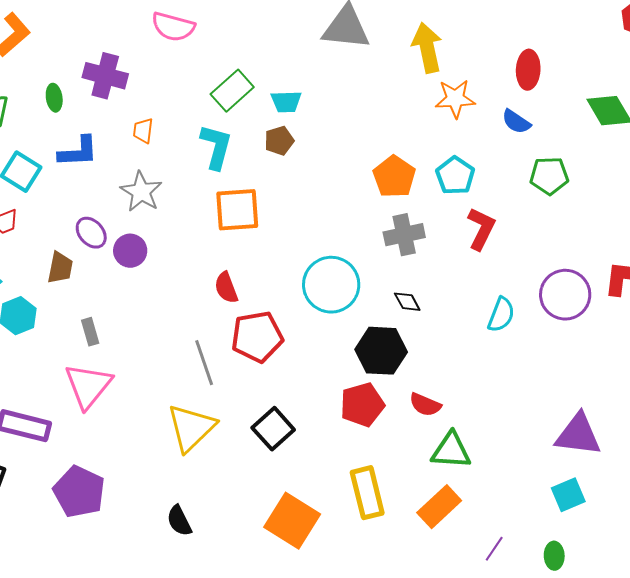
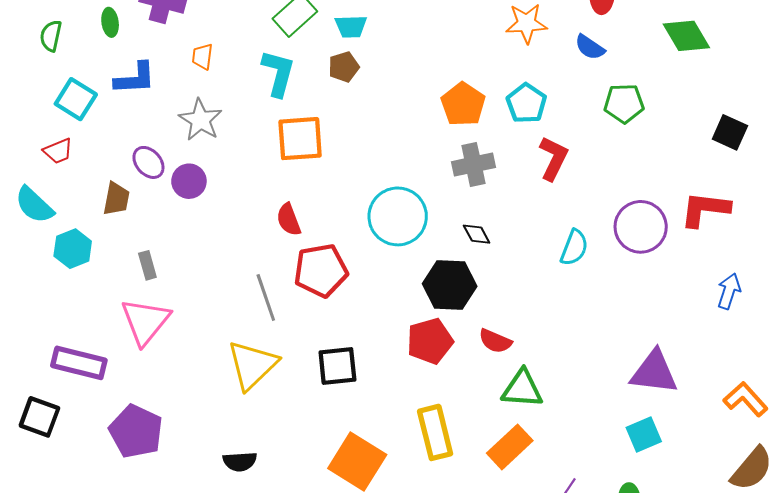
black square: (273, 429) -> (337, 366), turned 36
black semicircle: (179, 521) -> (240, 462), turned -68

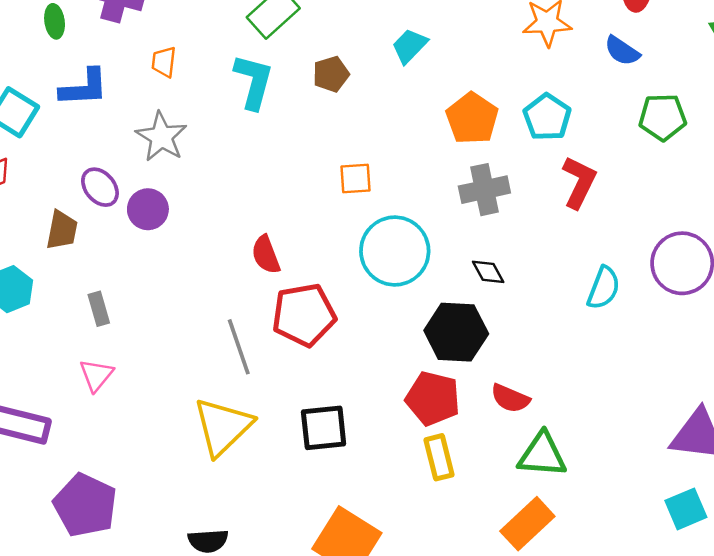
cyan trapezoid: (351, 26) -> (410, 46), moved, turned 136
orange square: (300, 139) -> (355, 179), moved, size x0.6
pink triangle: (145, 321) -> (96, 375), size x0.6
red pentagon: (430, 341) -> (433, 398), turned 30
yellow rectangle: (435, 432) -> (439, 457), moved, size x0.7

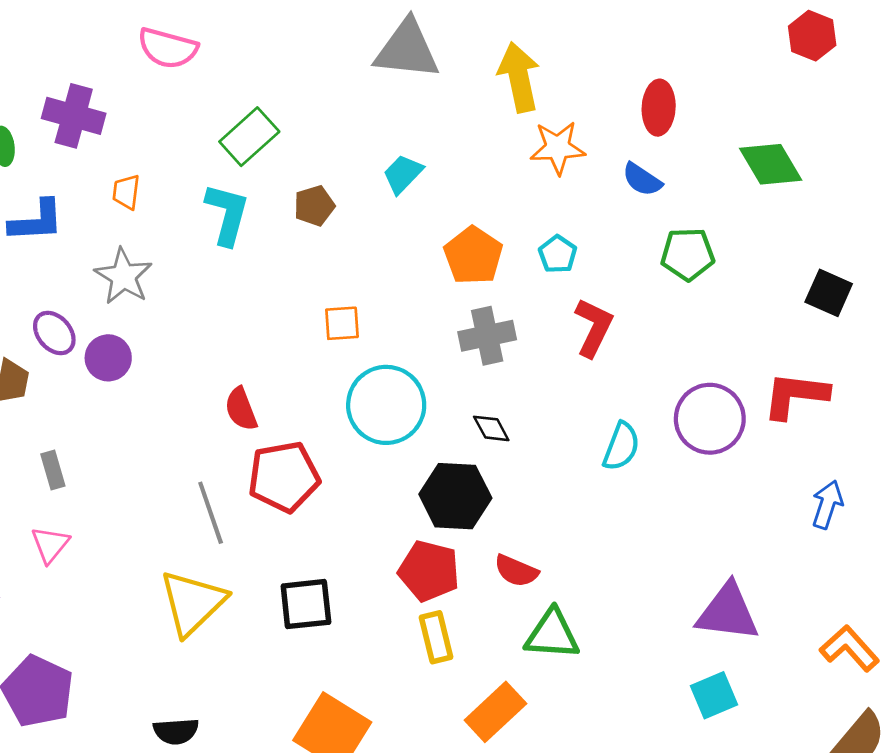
cyan pentagon: (547, 117) -> (558, 254), size x0.7
orange rectangle: (527, 524) -> (495, 712), moved

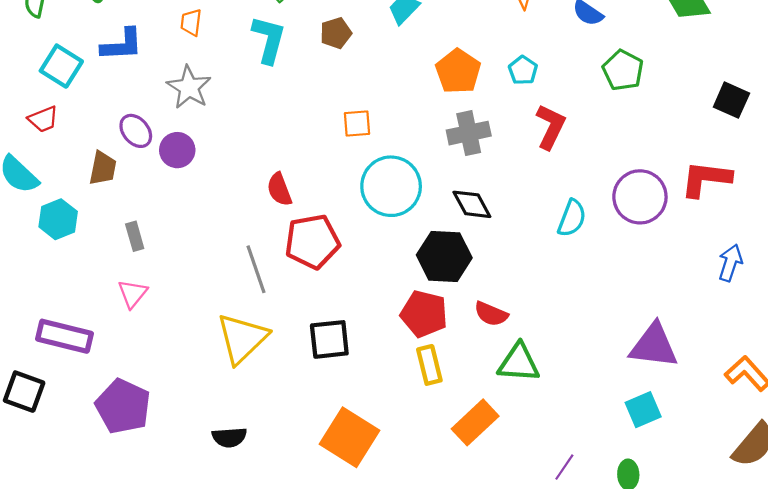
green pentagon: (688, 254) -> (623, 70), turned 30
black diamond: (491, 428) -> (472, 204), size x1.4

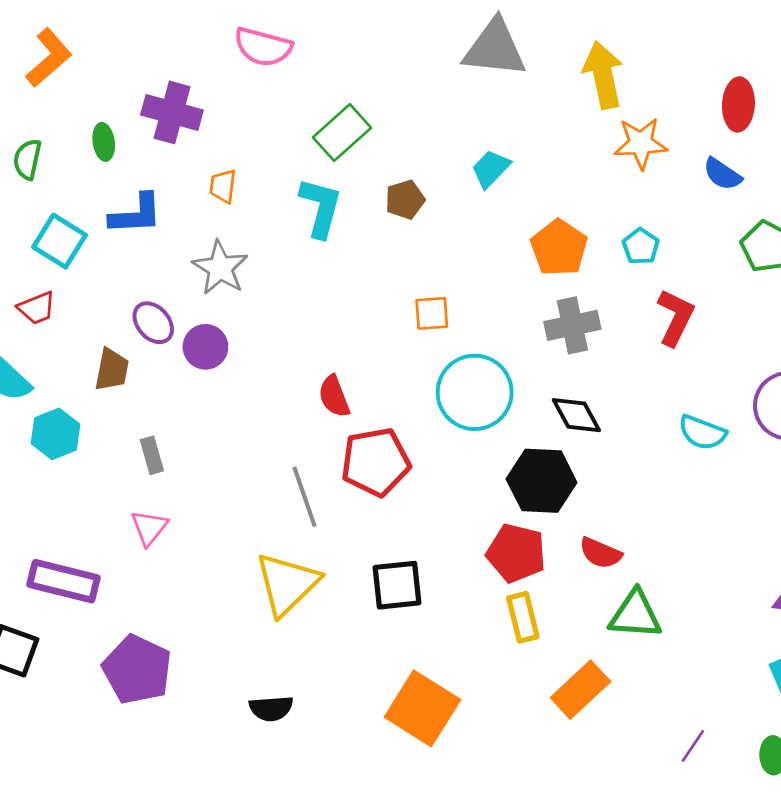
cyan semicircle: (572, 218) -> (702, 433), turned 90

